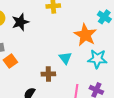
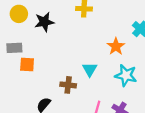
orange star: (85, 35) -> (116, 46), size x0.7
orange square: (10, 61) -> (27, 65), turned 32

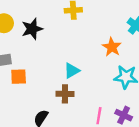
cyan triangle: (90, 69) -> (72, 71), moved, turned 35

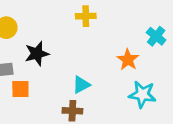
black star: (32, 29) -> (37, 54), moved

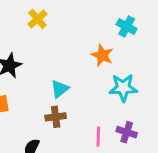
yellow cross: (86, 16) -> (38, 19), moved, turned -30

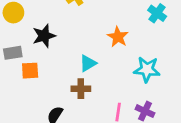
orange star: (102, 55) -> (118, 37), moved

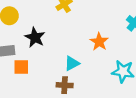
black star: (44, 36) -> (35, 37), turned -30

